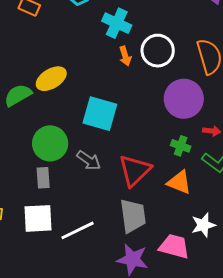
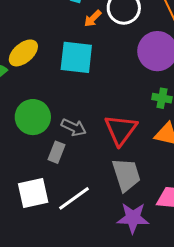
orange arrow: (125, 56) -> (93, 19), turned 72
cyan square: (100, 114) -> (76, 57), moved
gray rectangle: (43, 178) -> (57, 152), moved, turned 35

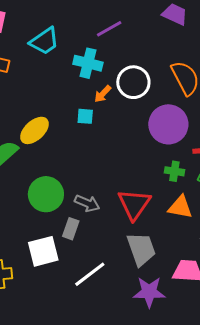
cyan square: (76, 57) -> (85, 116), moved, size x0.5
white square: (33, 193) -> (43, 251), moved

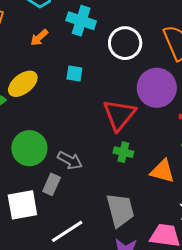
orange arrow: (103, 94) -> (39, 38), moved
green cross: (174, 171) -> (123, 152), moved
red triangle: (134, 204) -> (119, 115), moved

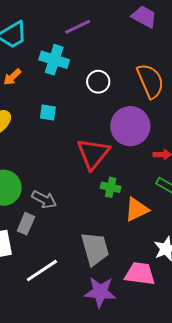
white circle: (125, 43) -> (98, 82), size x0.7
green cross: (123, 152) -> (111, 187), moved
orange triangle: (162, 171) -> (137, 209), turned -40

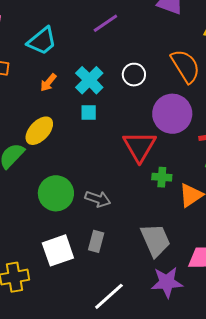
cyan cross: (54, 60) -> (89, 80), moved, turned 36
gray rectangle: (26, 224) -> (96, 241), moved
white line: (42, 270) -> (109, 296), moved

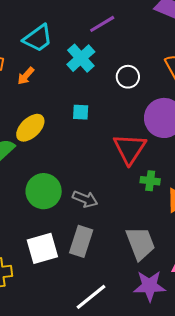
cyan cross: (89, 80) -> (81, 58), moved
orange arrow: (48, 83) -> (26, 76), moved
gray rectangle: (96, 241) -> (81, 241), size x1.4

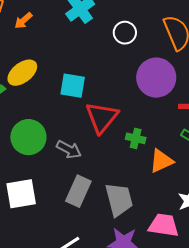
cyan square: (81, 112) -> (73, 86), moved, size x1.5
red triangle: (130, 149) -> (102, 117), moved
gray rectangle: (81, 241) -> (78, 191), moved

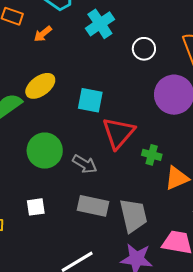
gray rectangle: (78, 191) -> (93, 206), turned 76
white square: (21, 194) -> (36, 207), size x0.6

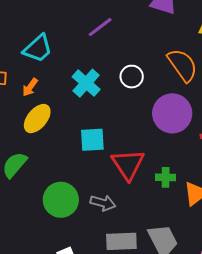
cyan cross: (100, 24) -> (86, 83), moved
yellow ellipse: (40, 86) -> (37, 119), moved

